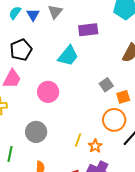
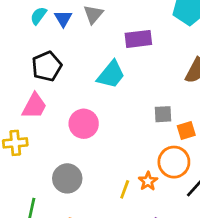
gray square: (106, 85) -> (163, 114), turned 32
orange star: (95, 146) -> (148, 181), moved

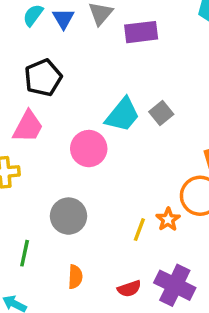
purple rectangle: (138, 39) -> (141, 32), moved
cyan trapezoid: (111, 74) -> (122, 115), moved
gray square: (163, 114) -> (161, 113), moved, turned -36

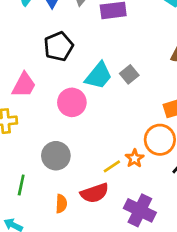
black pentagon: (43, 78) -> (59, 46), moved
yellow line: (139, 230) -> (112, 166), turned 36
red semicircle: (129, 289) -> (95, 193), moved, size x1.5

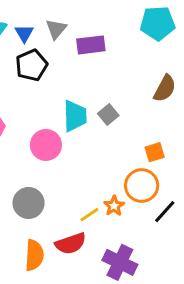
black pentagon: (59, 46) -> (31, 65), moved
cyan trapezoid: (99, 76) -> (75, 116), turned -40
orange semicircle: (61, 204) -> (34, 255), size x1.5

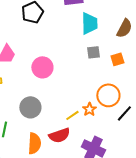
gray square: (108, 115) -> (93, 52), moved, turned 32
cyan trapezoid: (75, 116) -> (89, 23), moved
orange square: (155, 152) -> (117, 59), moved

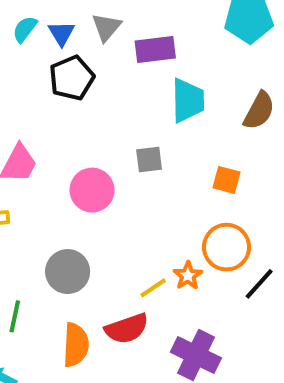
gray square: (93, 52) -> (149, 160), moved
orange square: (117, 59) -> (226, 180), moved, turned 32

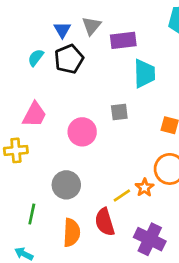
cyan semicircle: (25, 29) -> (36, 58), moved
red semicircle: (127, 329) -> (105, 222), turned 92

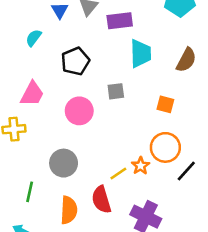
black pentagon: (69, 59) -> (75, 61), moved

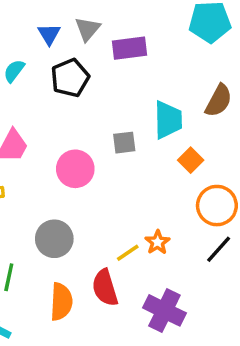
cyan trapezoid: (141, 53) -> (168, 120), moved
black pentagon: (75, 61) -> (70, 78), moved
orange square: (165, 104) -> (191, 160), turned 30
orange circle: (165, 147) -> (217, 206), moved

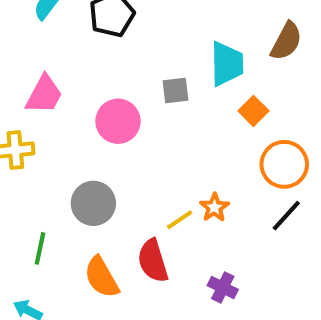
orange semicircle: (61, 302) -> (102, 277), turned 147
purple cross: (164, 310) -> (223, 287), size x0.6

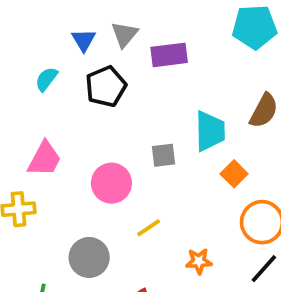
orange star: (214, 207) -> (199, 261), turned 30
yellow line: (180, 220) -> (149, 228), moved

